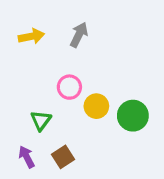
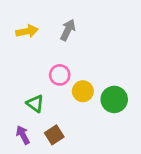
green triangle: (41, 120) -> (35, 104), turned -30

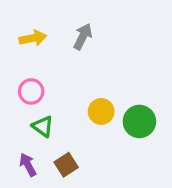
pink circle: (60, 75) -> (31, 91), moved

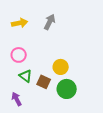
green circle: (139, 121) -> (67, 89), moved
brown square: (66, 165) -> (44, 82), moved, turned -32

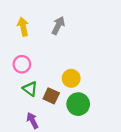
yellow arrow: (20, 23) -> (23, 27), turned -91
purple arrow: (17, 99) -> (32, 121), moved

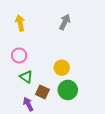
gray arrow: (58, 26) -> (65, 22), moved
brown square: (51, 96) -> (42, 92), moved

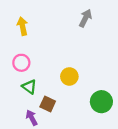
gray arrow: (65, 22) -> (85, 18), moved
green circle: (68, 90) -> (101, 102), moved

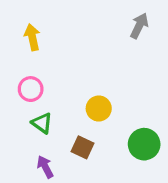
gray arrow: (85, 18) -> (139, 26), moved
brown square: (48, 104) -> (82, 147), moved

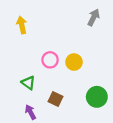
pink circle: (31, 89) -> (50, 60), moved
yellow circle: (99, 108) -> (74, 62), moved

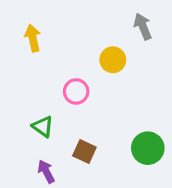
gray arrow: (94, 17) -> (143, 26), turned -49
yellow circle: (74, 62) -> (113, 60), moved

